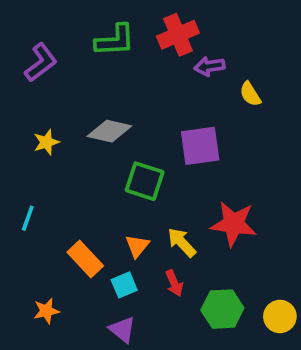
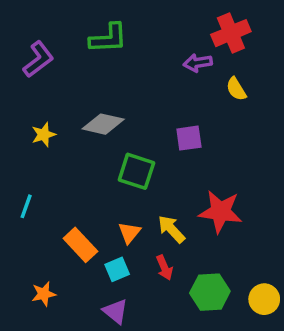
red cross: (178, 35) -> (231, 33), moved
purple square: (200, 146) -> (189, 138), size x0.7

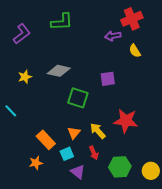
cyan line: (26, 206) -> (11, 111), moved, turned -64
orange star: (44, 294) -> (36, 163), moved
purple triangle: (115, 311) -> (78, 172), moved

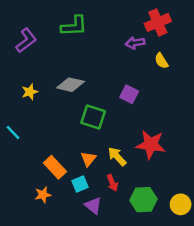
purple square: (108, 79) -> (129, 94), turned 35

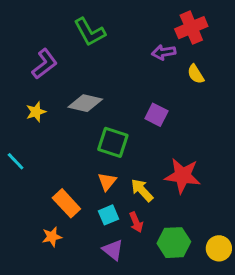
green L-shape: (74, 26) -> (90, 32), turned 64
purple L-shape: (26, 40) -> (45, 64), moved
orange triangle: (88, 159) -> (107, 182), moved
cyan square: (80, 184) -> (109, 215), moved

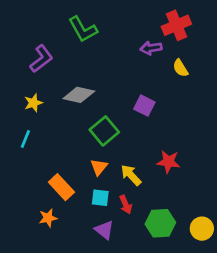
green square: (113, 142) -> (104, 131), turned 32
cyan line: (16, 161) -> (25, 139), moved, turned 66
red star: (183, 176) -> (168, 162), size x0.7
cyan square: (109, 215) -> (100, 198), turned 30

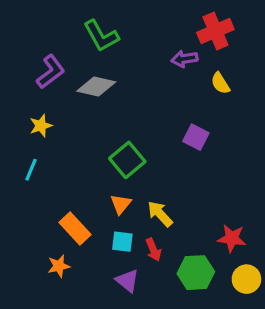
gray diamond: (79, 95) -> (96, 86), moved
purple square: (144, 106) -> (196, 137), moved
red star: (168, 162) -> (232, 238), moved

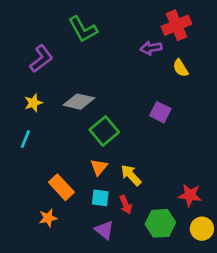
gray diamond: (96, 86) -> (79, 102), moved

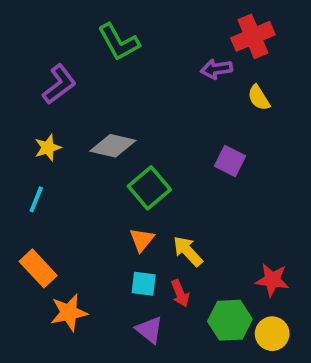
orange rectangle: (61, 187) -> (38, 268), moved
orange star: (48, 218) -> (69, 313), size x1.4
yellow circle: (202, 229) -> (272, 334), moved

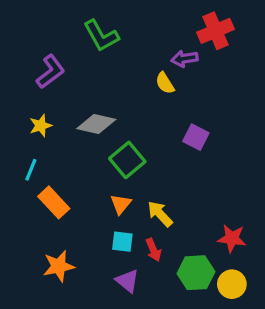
yellow semicircle: (259, 98) -> (165, 83), moved
orange rectangle: (38, 268) -> (54, 202), moved

